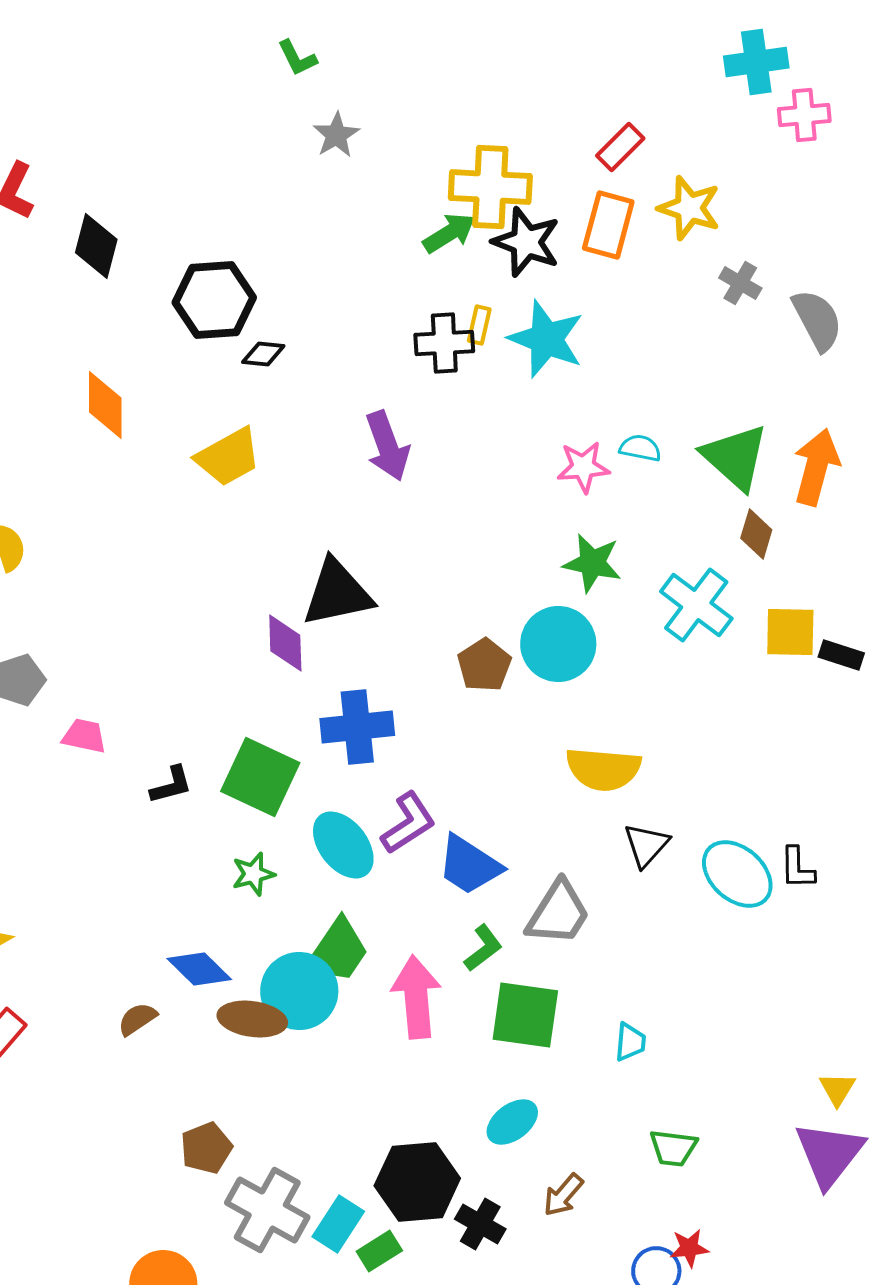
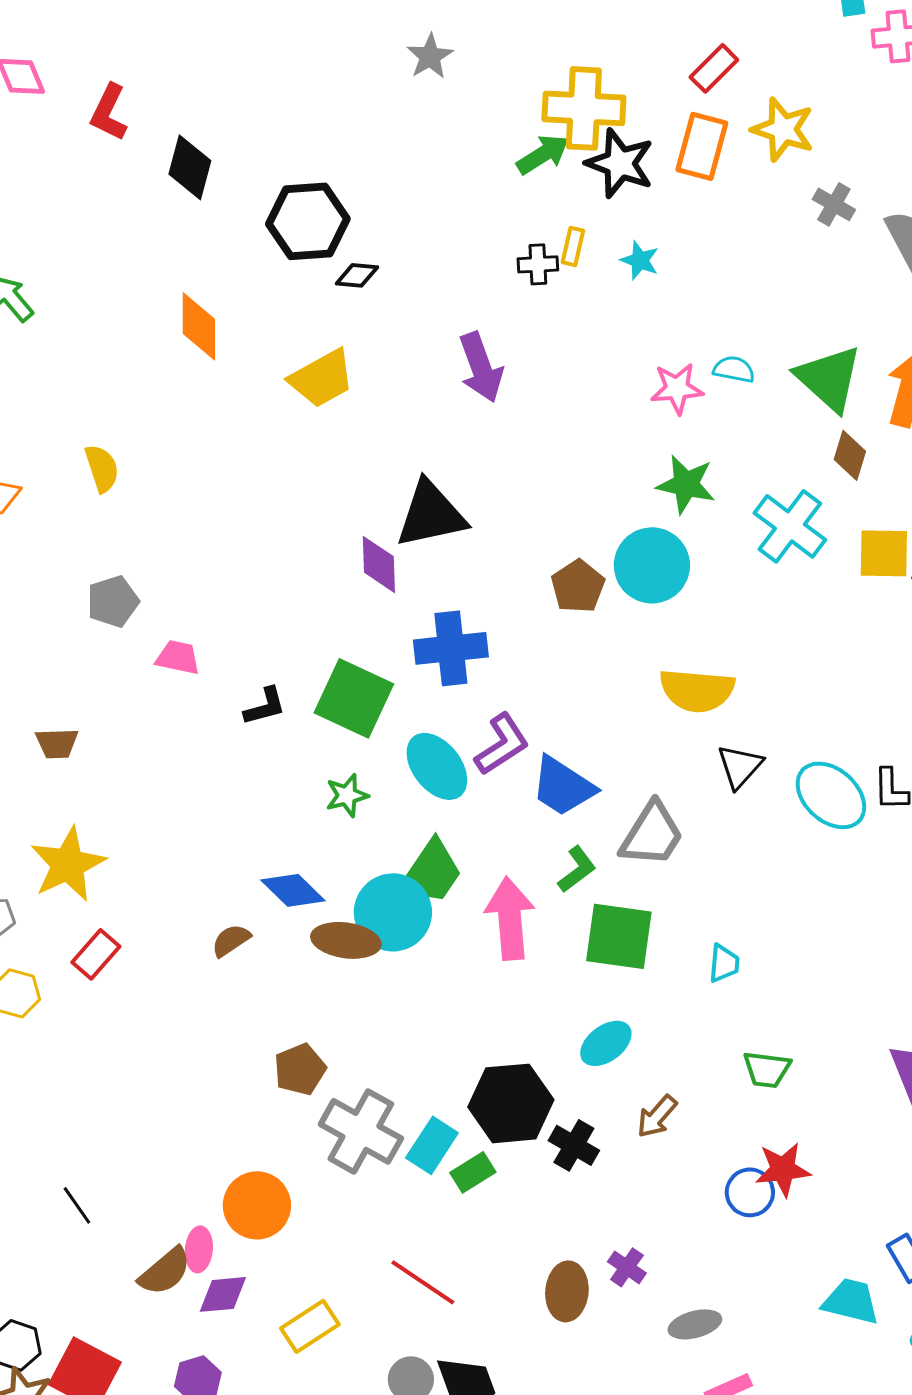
cyan star: (546, 339) -> (640, 260), size x0.5
black cross: (444, 343) -> (538, 264), size x0.7
red star: (689, 1248) -> (783, 1169), size x1.4

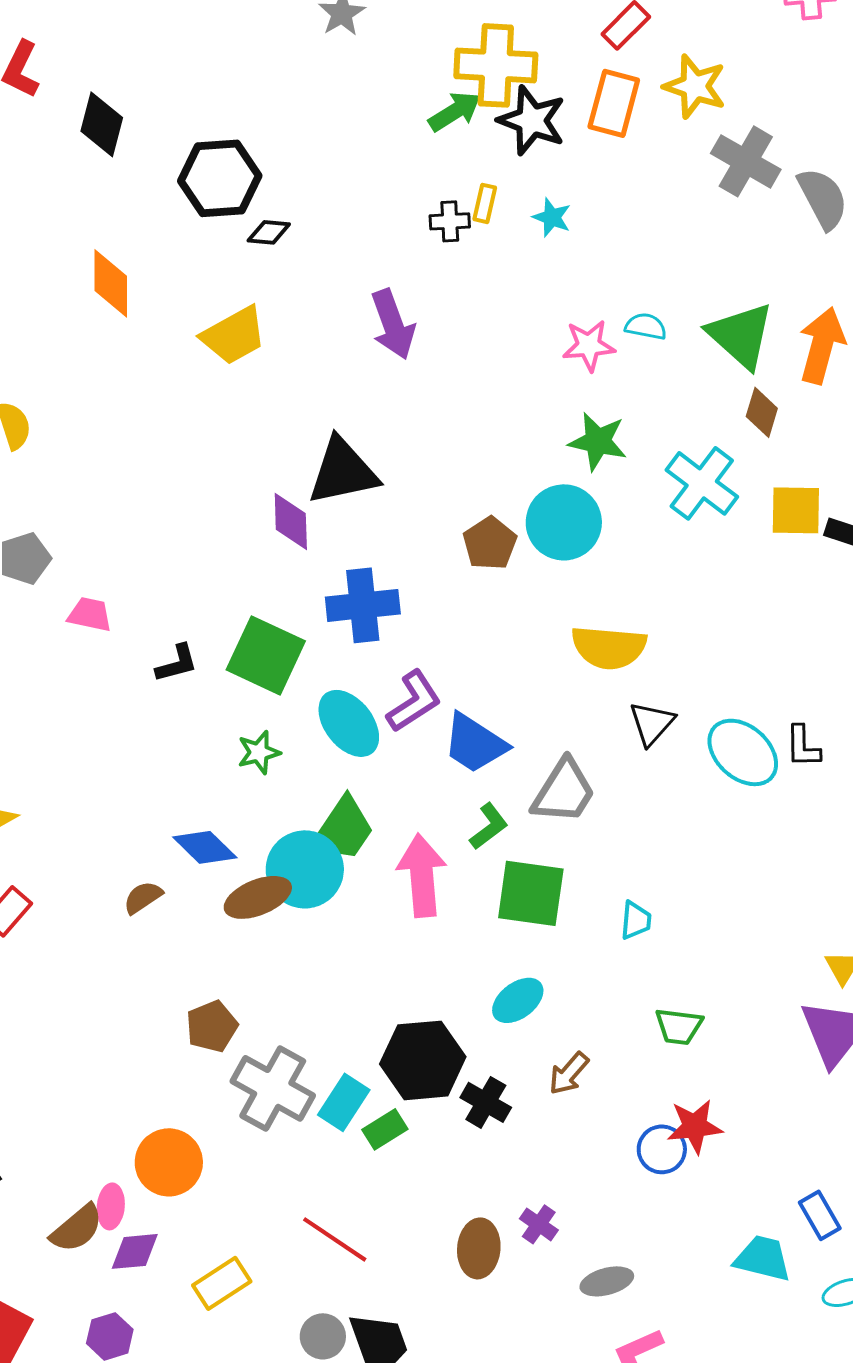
gray cross: (834, 204) -> (746, 161), size x1.6
brown ellipse: (346, 940) -> (258, 897), turned -30

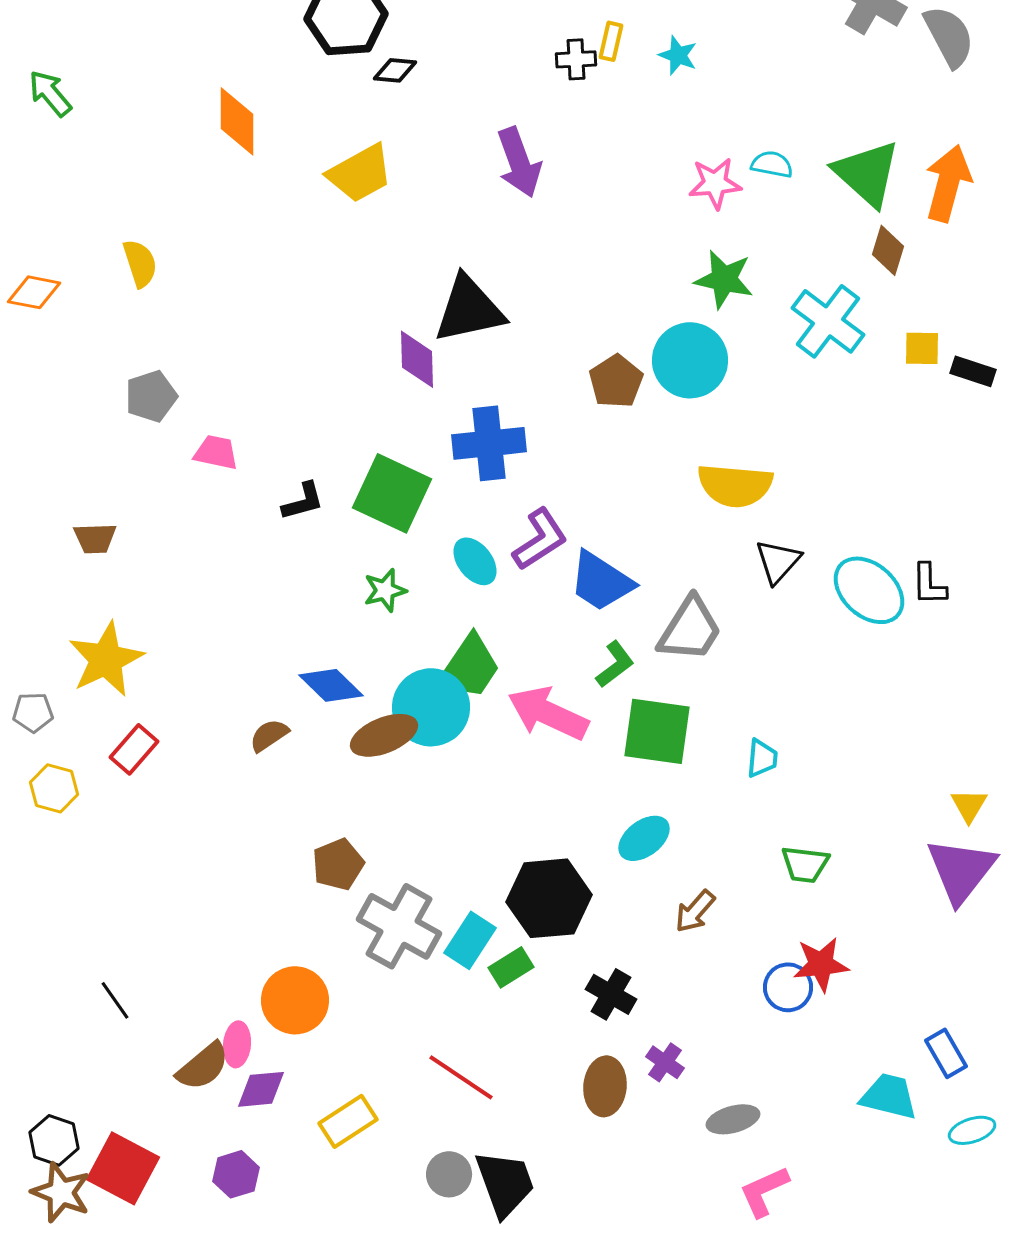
yellow square: (796, 510) -> (922, 348), size x0.7
cyan ellipse: (349, 723) -> (475, 561), size x0.7
pink arrow: (422, 875) -> (548, 713), turned -60
black cross: (486, 1102) -> (611, 994), moved

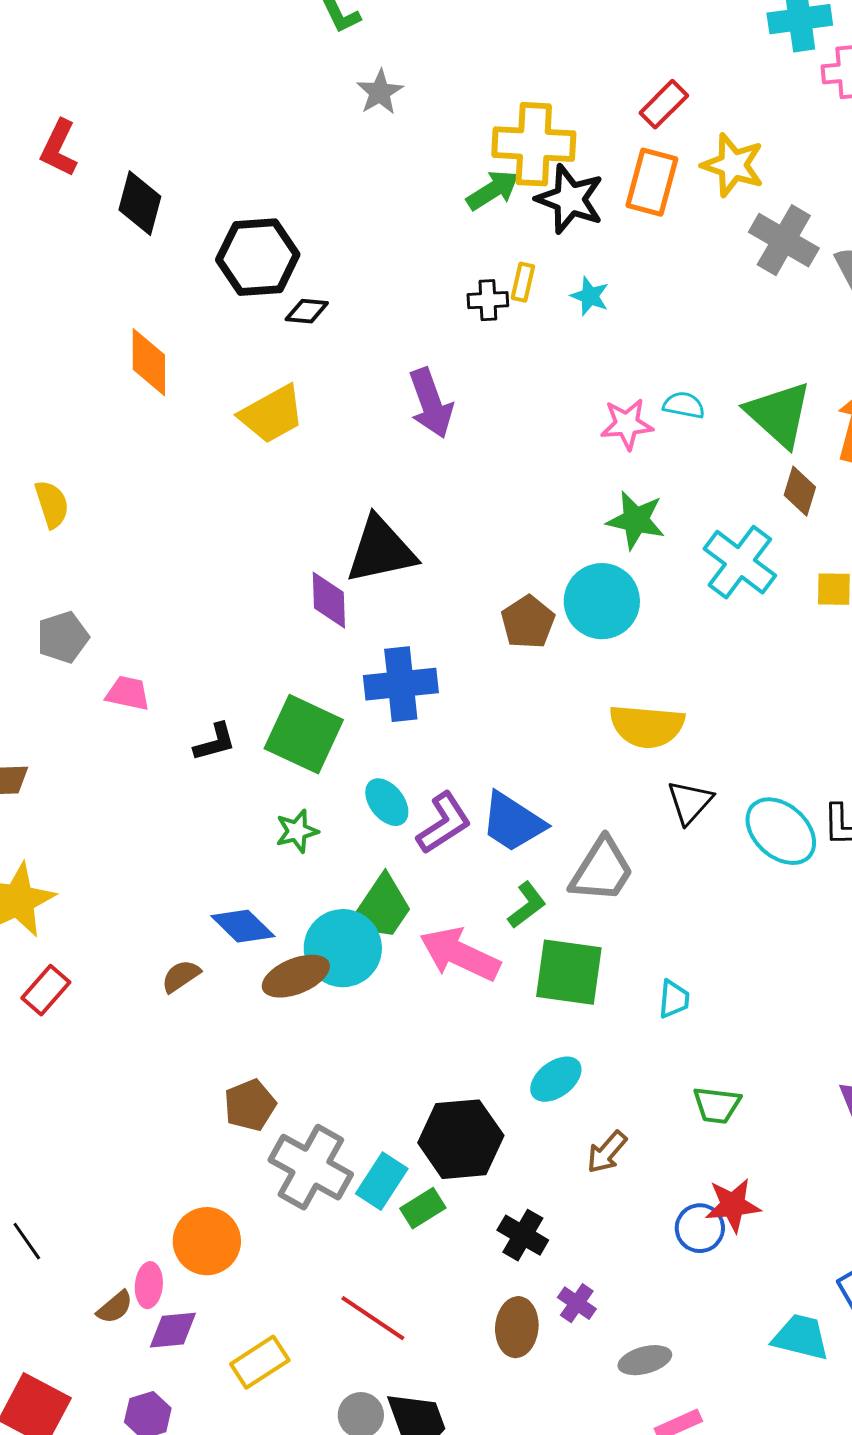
purple L-shape: (540, 539) -> (444, 823), moved
brown semicircle: (203, 1066) -> (115, 1307), size x0.7

